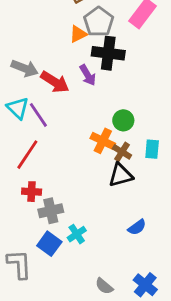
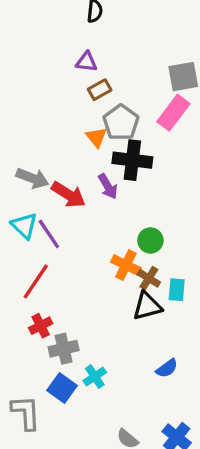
orange triangle: (78, 34) -> (96, 137), turned -42
cyan rectangle: (152, 149) -> (177, 290), moved
red cross: (32, 192) -> (41, 326), turned -30

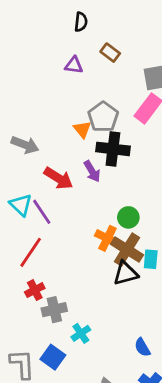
brown rectangle: (100, 90) -> (110, 53), moved, turned 66
gray arrow: (32, 178) -> (25, 145), moved
brown cross: (149, 278) -> (127, 250), size x1.6
blue semicircle: (167, 368) -> (142, 347), moved, turned 96
blue square: (62, 388) -> (53, 357), moved

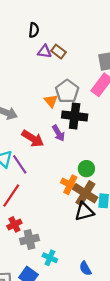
black semicircle: (81, 22) -> (34, 30), moved
brown rectangle: (110, 53) -> (58, 52), moved
cyan cross: (81, 333) -> (50, 258), turned -32
blue semicircle: (142, 347) -> (85, 268), moved

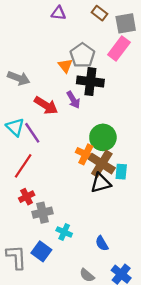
brown rectangle: (58, 52) -> (100, 13), moved
green circle: (86, 169) -> (103, 137), size x1.5

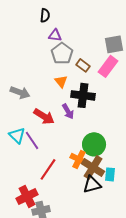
brown rectangle: (100, 13) -> (83, 65), moved
gray pentagon: (82, 55) -> (62, 53), moved
red line: (23, 166) -> (48, 169), moved
red cross: (27, 197) -> (27, 196), size x1.5

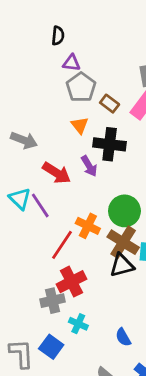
orange cross: (79, 159) -> (88, 226), moved
red cross: (27, 196) -> (72, 282), moved

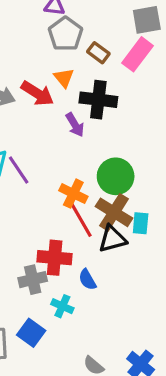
red arrow: (57, 173) -> (37, 93), moved
red line: (62, 245) -> (81, 220), moved, turned -64
red cross: (72, 282) -> (55, 258), turned 32
blue semicircle: (123, 337) -> (87, 280), moved

